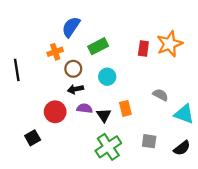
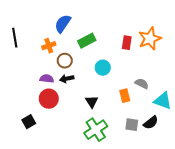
black line: (17, 70) -> (15, 38), moved
cyan circle: (107, 77) -> (103, 68), moved
purple semicircle: (85, 108) -> (47, 79), moved
orange rectangle: (125, 108) -> (125, 96), moved
black semicircle: (182, 148) -> (151, 123), moved

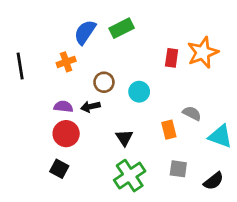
black line: (15, 38) -> (20, 66), moved
green rectangle: (87, 41) -> (122, 28), moved
brown circle: (65, 61) -> (104, 82), moved
black square: (29, 122) -> (59, 169), moved, turned -32
black semicircle: (151, 123) -> (214, 181), moved

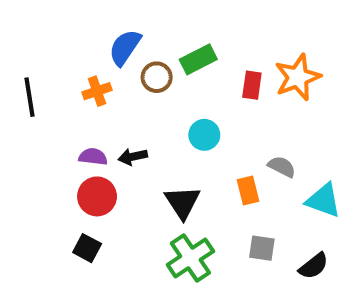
green rectangle: (122, 28) -> (198, 59), moved
brown circle: (104, 82) -> (157, 77), moved
black triangle: (124, 138) -> (182, 202), size x1.4

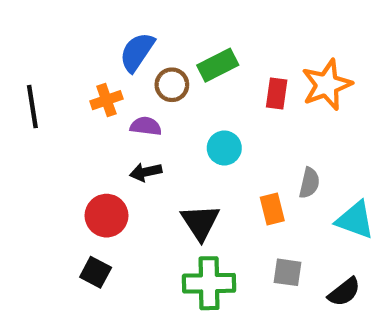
purple semicircle: (93, 157) -> (146, 126), moved
gray semicircle: (282, 167) -> (309, 183), turned 76
green cross: (190, 258) -> (209, 283), turned 33

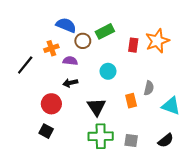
blue semicircle: (137, 52) -> (66, 25), turned 78
black line: (32, 107) -> (25, 65), moved, turned 48
gray square: (288, 272) -> (131, 140), moved

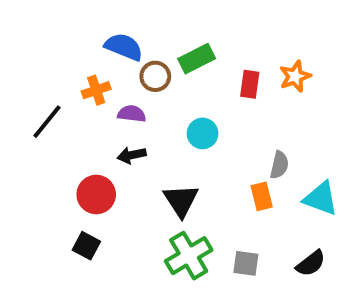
orange star: (157, 41) -> (295, 76), size x0.7
orange rectangle: (131, 101) -> (262, 196), moved
green cross: (101, 136) -> (189, 256), turned -30

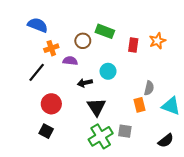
blue semicircle: (124, 47) -> (38, 25), moved
green rectangle: (197, 59) -> (105, 31), turned 48
black line: (47, 122) -> (37, 72), moved
black arrow: (132, 155) -> (85, 83), moved
gray square: (246, 263) -> (125, 131), moved

